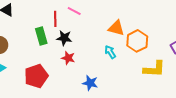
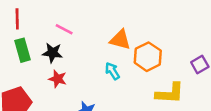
pink line: (74, 11) -> (64, 29), moved
red line: (55, 19) -> (17, 19), moved

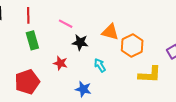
black star: (52, 53) -> (80, 42), moved
cyan arrow: (112, 71) -> (100, 65), moved

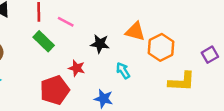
pink line: (66, 24) -> (66, 22), moved
green rectangle: (32, 40) -> (44, 41), turned -30
red pentagon: (27, 82) -> (55, 90), moved

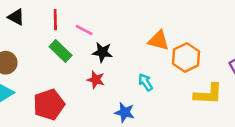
black star: (100, 44) -> (102, 52), moved
red pentagon: (55, 90) -> (49, 105), moved

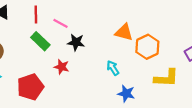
red star: (96, 80) -> (62, 67), moved
blue star: (125, 112) -> (126, 94), moved

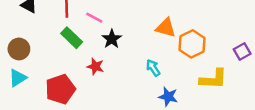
black star: (76, 42) -> (112, 39), turned 30

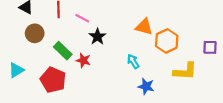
green rectangle: (72, 38) -> (63, 51), moved
brown circle: (19, 49) -> (35, 33), moved
purple square: (242, 51) -> (210, 47), turned 32
red pentagon: (60, 89) -> (53, 80), turned -30

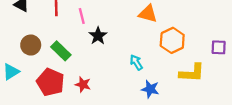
pink line: (82, 18) -> (82, 16), turned 48
orange triangle: (144, 27) -> (148, 14), moved
brown circle: (35, 33) -> (31, 45), moved
red star: (83, 60) -> (83, 84), moved

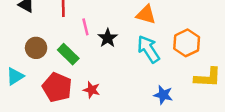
orange triangle: (148, 14) -> (146, 15), moved
pink line: (82, 16) -> (85, 27), moved
cyan arrow: (136, 62) -> (148, 49), moved, size x1.6

